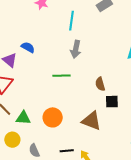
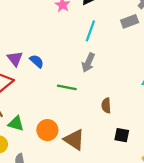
blue semicircle: (28, 47) -> (37, 61), moved
black square: (112, 102) -> (122, 135), moved
brown triangle: (91, 121) -> (74, 140), moved

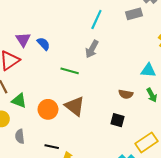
brown semicircle: (106, 106) -> (126, 94), moved, turned -80
brown triangle: (74, 140) -> (75, 106), moved

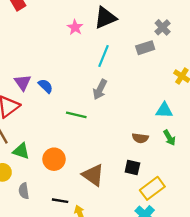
brown triangle: (75, 106) -> (93, 175), moved
yellow rectangle: (147, 142) -> (152, 188), moved

